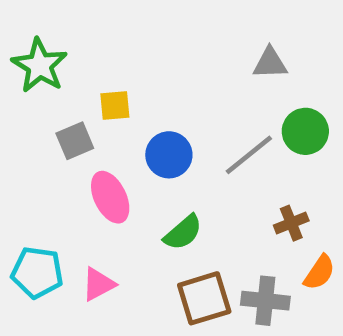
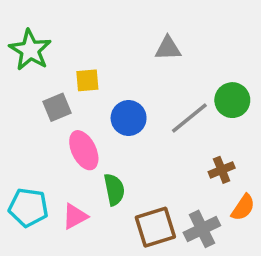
gray triangle: (270, 63) -> (168, 48), moved
green semicircle: (183, 232) -> (114, 190), moved, turned -60
gray cross: (265, 301) -> (202, 229), turned -32

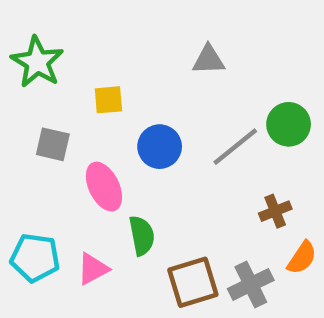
gray square: (57, 107) -> (53, 144), moved, turned 36

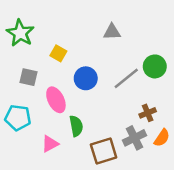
yellow square: (108, 100) -> (58, 53), turned 35
cyan pentagon: (35, 258) -> (18, 118), moved
gray cross: (251, 284) -> (135, 138), moved

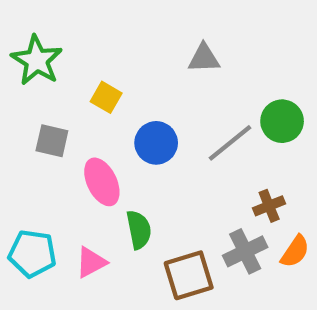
cyan pentagon: (18, 118) -> (32, 254), moved

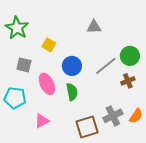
brown cross: (269, 206) -> (128, 81), moved
green semicircle: (139, 230) -> (72, 92), moved
cyan pentagon: (32, 254) -> (15, 98), moved

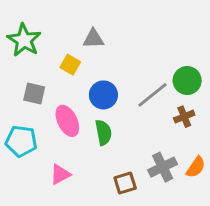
gray triangle: (94, 27) -> (93, 39), moved
brown square: (87, 127) -> (125, 183), size x0.7

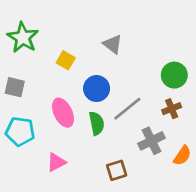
gray triangle: (93, 39) -> (113, 44), moved, turned 40
gray square: (34, 93) -> (15, 87), moved
gray line: (152, 95) -> (127, 109), moved
gray cross: (163, 167) -> (152, 141), moved

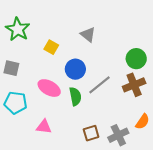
brown cross: (172, 109) -> (134, 85), size x1.5
pink ellipse: (63, 113) -> (49, 88), turned -35
gray cross: (152, 141) -> (118, 135), moved
pink triangle: (56, 162) -> (44, 127), turned 35

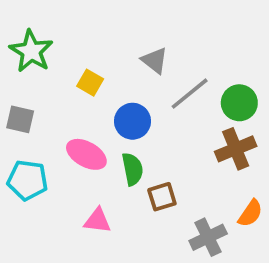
gray line: (99, 85) -> (190, 94), moved
pink triangle: (44, 127) -> (97, 221), moved
brown square: (91, 133) -> (162, 197), moved

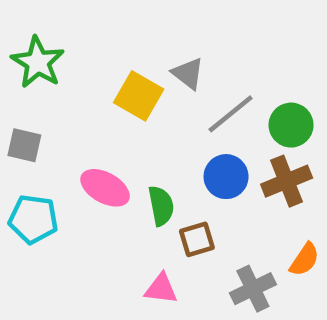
yellow square: (90, 83) -> (139, 96), moved, size x1.5
blue circle: (132, 121) -> (226, 177), moved
pink triangle: (97, 221) -> (161, 289), moved

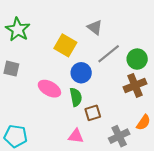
gray triangle: (188, 74) -> (95, 27), moved
blue circle: (226, 177) -> (81, 73), moved
cyan pentagon: (33, 219) -> (16, 136), moved

